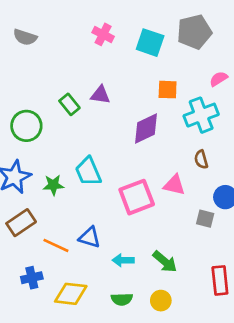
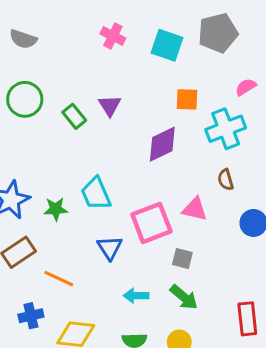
purple triangle: (100, 95) -> (110, 106), turned 50
green circle: (26, 126) -> (25, 99), moved
gray square: (205, 219) -> (182, 259), moved
blue triangle: (90, 237) -> (110, 248), moved, turned 40

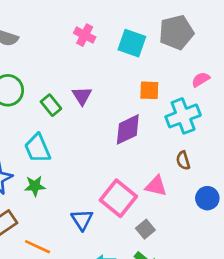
cyan trapezoid: (96, 194) -> (37, 148), moved
pink square: (151, 223) -> (118, 198), turned -30
gray square: (182, 259) -> (145, 229), turned 36

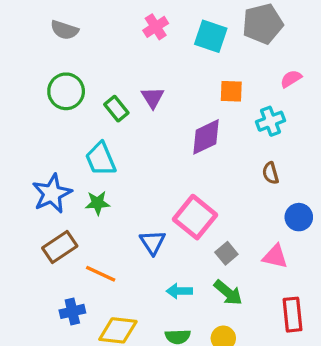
pink cross: (85, 35) -> (156, 27), turned 30
cyan cross: (183, 116) -> (270, 121), size x0.7
pink triangle: (156, 186) -> (275, 256), moved

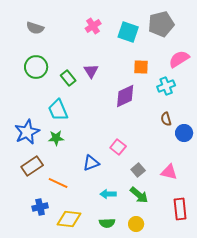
pink semicircle: (291, 79) -> (179, 59), size x1.5
pink square: (195, 217) -> (118, 147), size x0.6
blue circle: (299, 217) -> (184, 133), moved
blue triangle: (153, 242) -> (91, 163), turned 42

